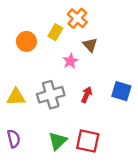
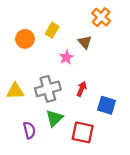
orange cross: (77, 18) -> (101, 17), moved
blue square: (121, 91) -> (107, 105), moved
purple semicircle: (14, 139) -> (29, 130), moved
green triangle: (58, 141) -> (54, 118), moved

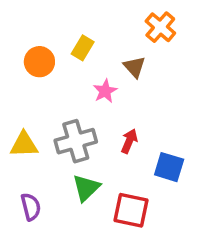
purple semicircle: (29, 130) -> (31, 207), moved

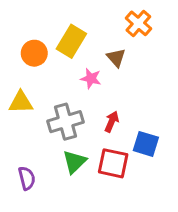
yellow rectangle: (83, 48) -> (71, 41), size x1.5
pink star: (105, 91) -> (91, 78), turned -30
yellow triangle: (24, 145) -> (21, 102), moved
red square: (131, 210) -> (113, 163), moved

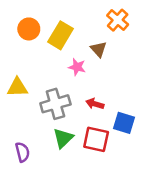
orange circle: (34, 53) -> (29, 29), moved
red arrow: (112, 122) -> (95, 104), turned -96

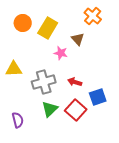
blue square: (124, 123) -> (98, 97), turned -36
red square: (96, 139) -> (76, 110), turned 30

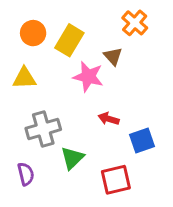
pink star: (61, 53) -> (88, 77), size x1.5
yellow triangle: (14, 69) -> (24, 78), moved
gray cross: (44, 82) -> (43, 129), moved
red square: (76, 110) -> (116, 180), moved, turned 35

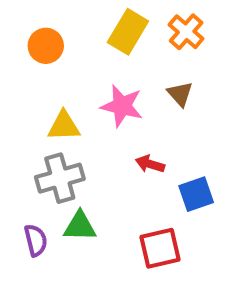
yellow rectangle: (69, 40) -> (128, 32), moved
brown triangle: (113, 56) -> (180, 94), moved
yellow triangle: (24, 78) -> (64, 126), moved
green triangle: (72, 158) -> (80, 226), moved, turned 45

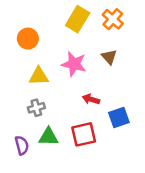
orange circle: (46, 46) -> (28, 39), moved
gray cross: (60, 178) -> (36, 108), size x0.6
red square: (160, 248) -> (84, 134), moved

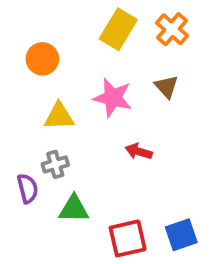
blue square: (119, 117) -> (181, 235), moved
red square: (84, 134) -> (128, 238), moved
purple semicircle: (22, 145) -> (28, 188), moved

